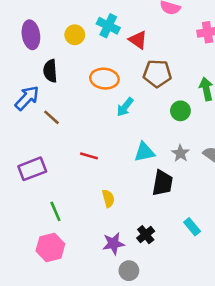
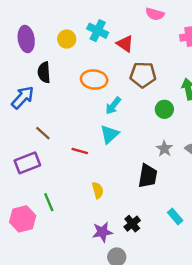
brown line: (52, 117) -> (43, 133), moved
cyan triangle: (144, 152) -> (110, 134), moved, turned -30
pink hexagon: (50, 247) -> (23, 219), moved

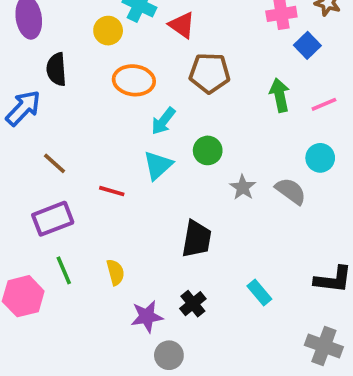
yellow circle: (67, 39) -> (108, 31), moved
green circle: (164, 109) -> (208, 150), moved
purple rectangle: (27, 163) -> (53, 219), moved
black trapezoid: (148, 176) -> (197, 239), moved
yellow semicircle: (98, 190) -> (115, 272), moved

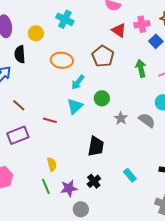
red triangle: (182, 25) -> (119, 30), moved
yellow circle: (108, 31) -> (36, 33), moved
brown pentagon: (210, 73) -> (103, 56), turned 30
green line: (64, 270) -> (46, 186), moved

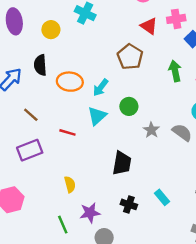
black semicircle: (20, 54) -> (40, 65), moved
orange ellipse: (62, 60) -> (70, 82), moved
black cross: (94, 181) -> (129, 204), moved, turned -32
green line: (46, 186) -> (63, 225), moved

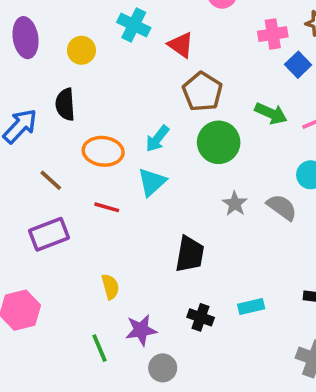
red triangle: (149, 26) -> (181, 45), moved
green arrow: (175, 71) -> (271, 113), turned 126
orange ellipse: (70, 82) -> (103, 151), moved
green circle: (129, 106) -> (219, 142), moved, size x1.5
cyan rectangle: (162, 197) -> (251, 307), turned -63

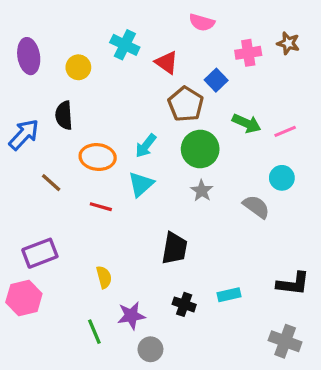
blue square: (298, 65) -> (216, 80), moved
gray star: (235, 204) -> (202, 191), moved
purple rectangle: (49, 234) -> (40, 253), moved

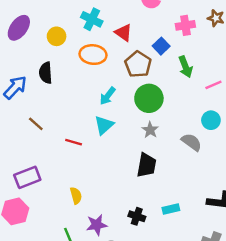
purple ellipse: (29, 56) -> (19, 28), turned 45
green arrow: (247, 123) -> (185, 67), moved, turned 45
orange ellipse: (98, 157) -> (93, 55), moved
black trapezoid: (175, 248) -> (147, 165), moved

